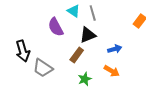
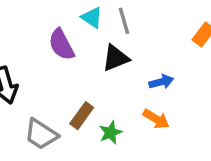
brown rectangle: (77, 55) -> (82, 116), moved
gray trapezoid: (43, 68) -> (41, 134), moved

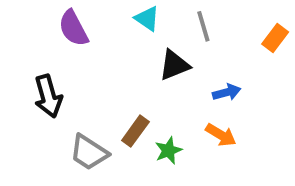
gray line: (124, 21) -> (203, 26), moved
purple semicircle: (61, 45) -> (73, 28), moved

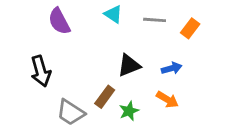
gray line: (203, 26) -> (155, 20), turned -70
orange rectangle: (275, 38) -> (190, 28), moved
black triangle: (174, 65) -> (129, 65), moved

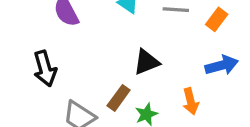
blue arrow: (172, 68) -> (222, 65), moved, size x1.4
orange arrow: (167, 100) -> (191, 101), turned 45

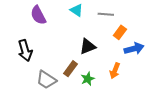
orange rectangle: (217, 19) -> (120, 32), moved
orange arrow: (191, 101) -> (115, 71), turned 35

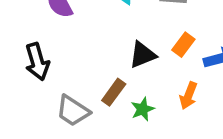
orange rectangle: (120, 32) -> (183, 45), moved

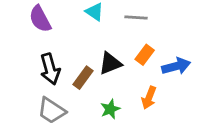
black arrow: (37, 62) -> (50, 69), moved
brown rectangle: (114, 92) -> (83, 78), moved

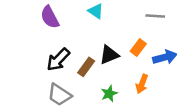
gray line: (136, 17) -> (155, 16), moved
black arrow: (50, 69) -> (58, 60), turned 60

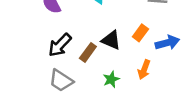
black triangle: (109, 55) -> (111, 40), turned 45

